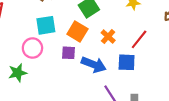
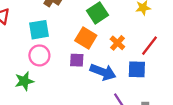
cyan square: (46, 25) -> (39, 30), moved

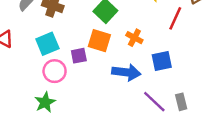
red line: (150, 46) -> (175, 18), moved
purple square: (77, 60) -> (79, 56), moved

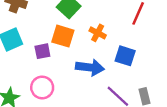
blue square: (162, 61) -> (125, 56), turned 30
pink circle: (55, 71) -> (42, 87), moved

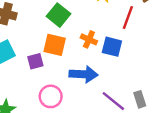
blue square: (125, 56) -> (112, 47), moved
pink circle: (42, 87) -> (51, 96), moved

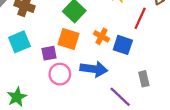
pink circle: (51, 96) -> (60, 74), moved
gray rectangle: (140, 99) -> (144, 79), moved

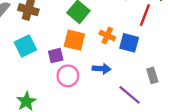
blue arrow: (94, 69) -> (102, 69), size x0.7

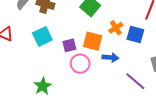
orange cross: (107, 35) -> (116, 28), turned 32
orange square: (74, 40) -> (93, 41), moved

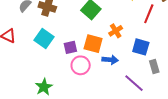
blue square: (135, 35) -> (141, 47), moved
cyan square: (42, 36) -> (44, 39), turned -30

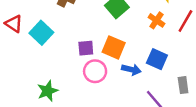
orange cross: (116, 31) -> (156, 20), moved, turned -32
cyan square: (44, 39) -> (41, 33), moved
blue square: (141, 47) -> (157, 59), moved

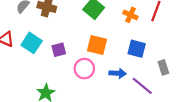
purple square: (86, 48) -> (59, 50), moved
blue arrow: (131, 70) -> (118, 73), moved

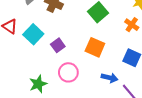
purple square: (59, 50) -> (58, 45), turned -32
pink circle: (84, 69) -> (68, 72), moved

